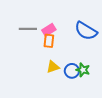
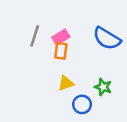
gray line: (28, 29) -> (35, 36), turned -72
blue circle: (72, 71) -> (82, 104), moved

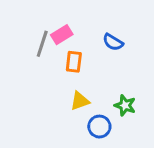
pink rectangle: (61, 37) -> (62, 35), moved
blue semicircle: (107, 38) -> (113, 42), moved, size x0.6

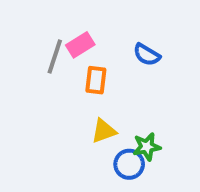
green star: (125, 105) -> (147, 147), moved, turned -30

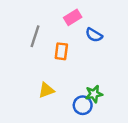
pink rectangle: (80, 45) -> (73, 17), moved
yellow triangle: (104, 131) -> (46, 90), moved

